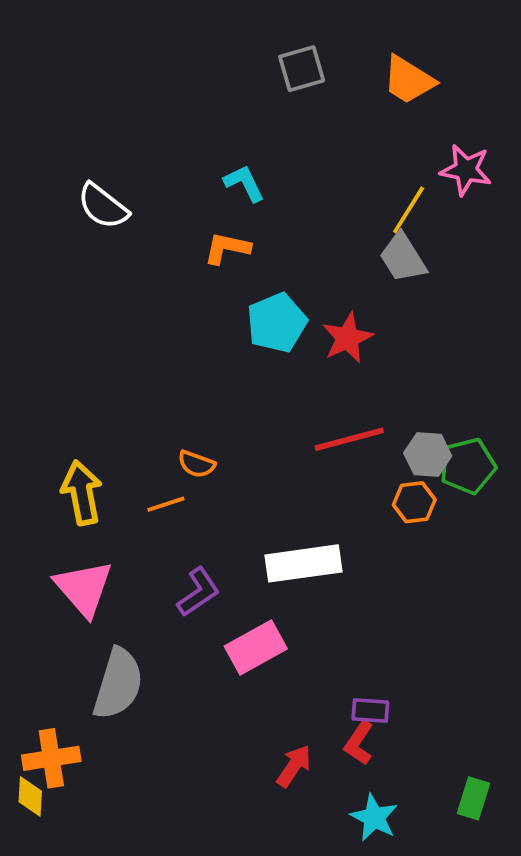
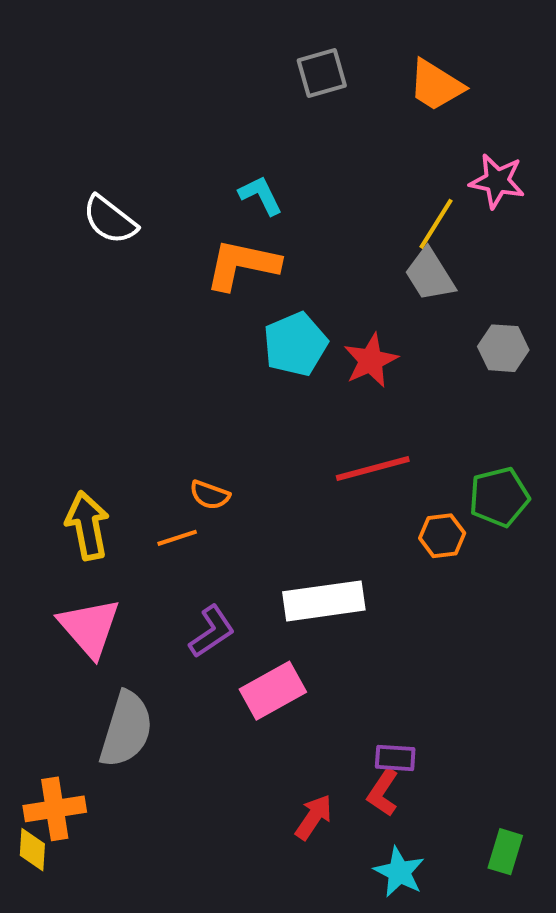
orange L-shape: (227, 248) -> (242, 265), size x1.5
gray hexagon: (428, 455) -> (503, 348), moved

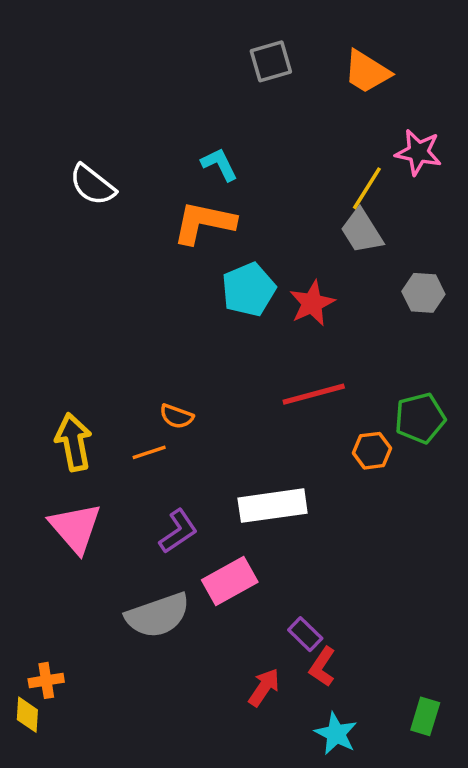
gray semicircle: (126, 729) -> (158, 615), moved, turned 54
purple rectangle: (395, 758) -> (305, 634), moved, turned 40
orange cross: (55, 809) -> (46, 680), size x0.7

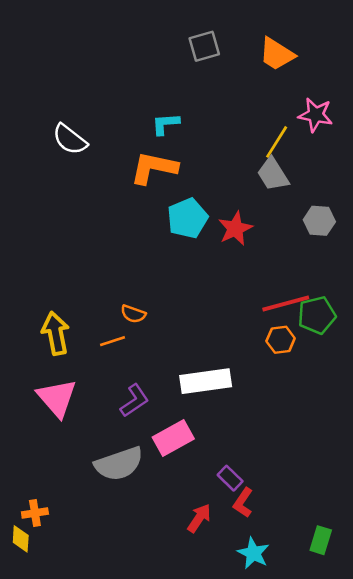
cyan L-shape: (219, 164) -> (165, 124), turned -68
red line: (314, 394) -> (286, 304), moved

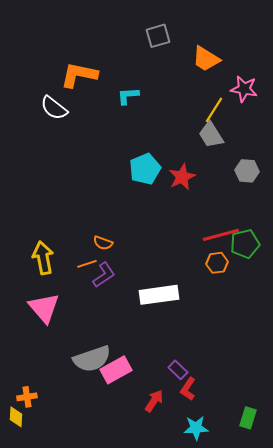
orange trapezoid: (277, 54) -> (206, 59), moved
orange L-shape: (154, 168) -> (79, 75), moved
purple L-shape: (134, 401) -> (104, 275), moved
pink rectangle: (173, 438) -> (116, 370), moved
cyan star: (253, 553) -> (196, 428), turned -30

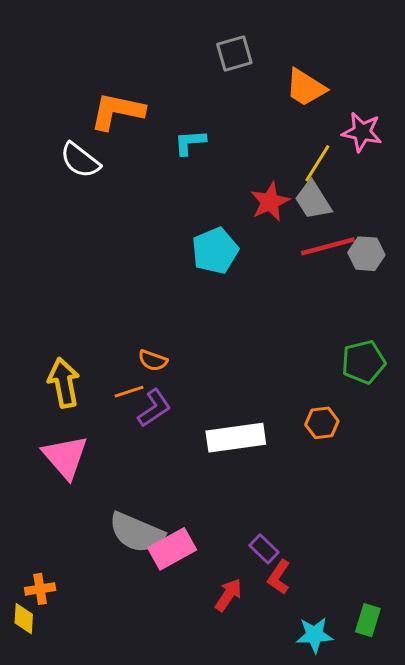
red star: (182, 177) -> (270, 202), moved
red line: (221, 235) -> (328, 246), moved
orange hexagon: (217, 263) -> (322, 423), moved
gray semicircle: (92, 359) -> (136, 533), turned 42
cyan star: (196, 428) -> (314, 635), moved

